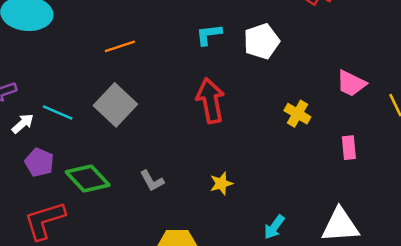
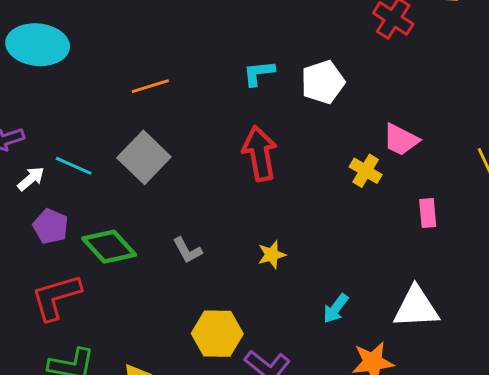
pink trapezoid: (351, 83) -> (401, 140), moved

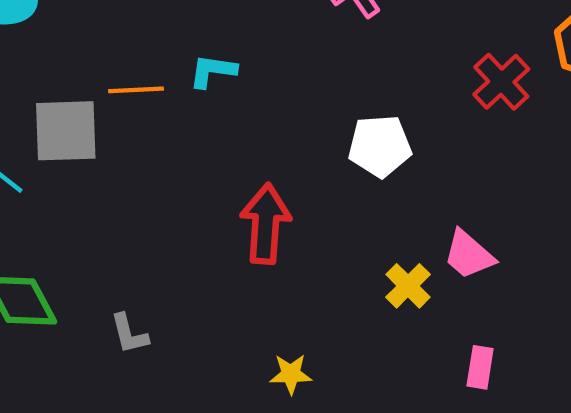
cyan L-shape: (259, 73) -> (213, 71), moved
gray square: (144, 157) -> (66, 131), moved, turned 30
yellow star: (272, 255) -> (291, 374), moved

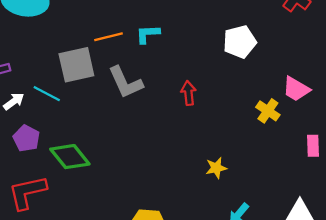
cyan L-shape: (213, 71) -> (148, 34), moved
red arrow: (266, 224) -> (188, 93), size x0.6
gray L-shape: (129, 334) -> (125, 82), moved, size x1.6

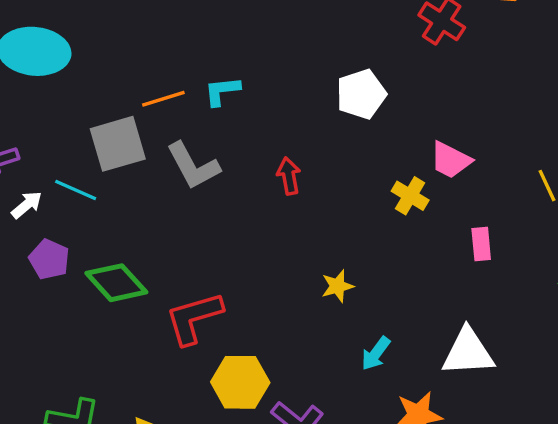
red L-shape: (27, 192) -> (194, 318), moved

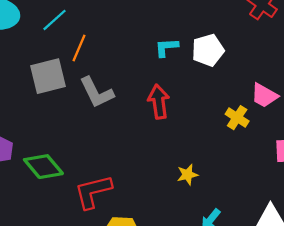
cyan L-shape: (222, 91) -> (167, 47), moved
orange line: (163, 99) -> (79, 48), turned -52
red arrow: (289, 176) -> (159, 102), size x1.4
cyan line: (76, 190) -> (55, 20), moved, turned -68

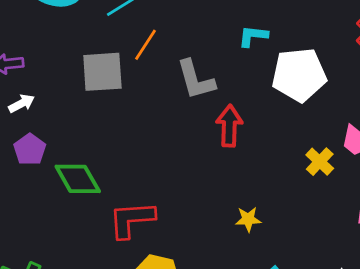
cyan L-shape: (167, 47) -> (253, 36), moved
white pentagon: (208, 50) -> (299, 75), size x1.4
gray L-shape: (97, 92) -> (196, 80), moved

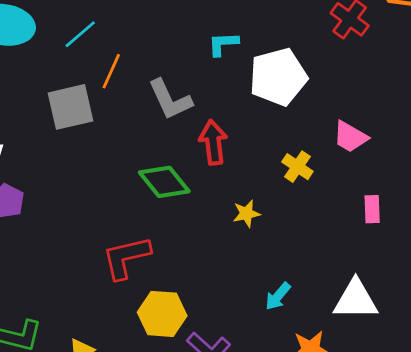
yellow cross: (320, 162) -> (297, 167), moved
green diamond: (78, 179) -> (164, 182), moved
yellow star: (248, 219) -> (246, 213), moved

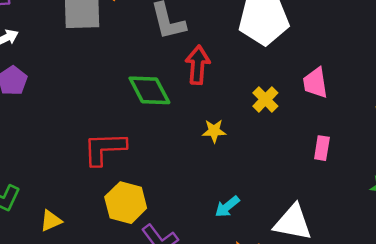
pink trapezoid: (350, 137) -> (315, 83), turned 40

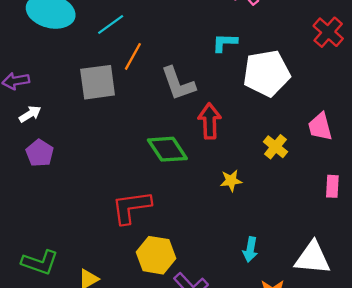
cyan arrow: (227, 207) -> (250, 249), turned -35

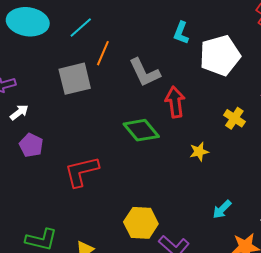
cyan L-shape: (225, 43) -> (181, 33), turned -65
red L-shape: (131, 207) -> (82, 171), moved
cyan arrow: (250, 249) -> (222, 209), turned 40

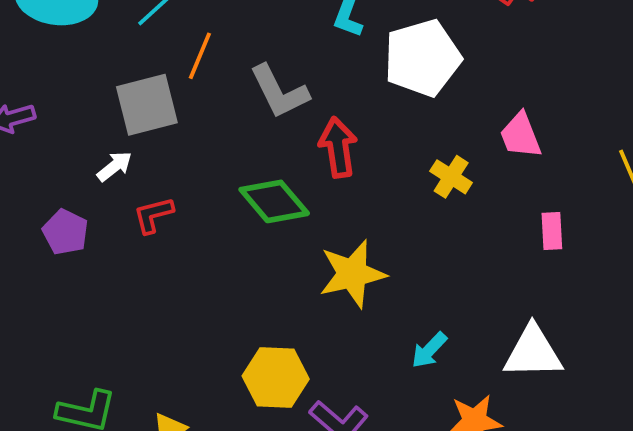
white arrow: (19, 112) -> (114, 166), moved
yellow star: (199, 152) -> (352, 274), moved, size x1.8
red L-shape: (82, 171) -> (153, 215), moved, size x0.6

